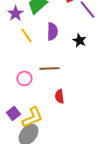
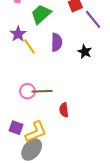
purple star: (15, 13) -> (18, 34), moved
brown line: (49, 68) -> (42, 91), moved
purple square: (13, 113) -> (16, 128), turned -32

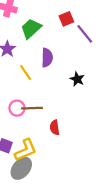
yellow line: (30, 46) -> (26, 73), moved
black star: (85, 52) -> (77, 79), moved

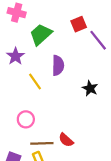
brown line: (32, 108) -> (42, 143), moved
red semicircle: (55, 127) -> (66, 140), turned -40

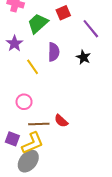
red square: (79, 24) -> (63, 13), moved
black star: (90, 88) -> (83, 57), moved

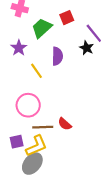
black star: (83, 57) -> (87, 48), moved
pink circle: (24, 102) -> (28, 105), size x1.5
purple square: (12, 139) -> (17, 142), turned -32

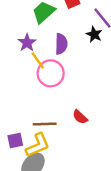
purple star: (19, 48) -> (27, 43), moved
pink circle: (28, 105) -> (51, 73), moved
red semicircle: (65, 124) -> (80, 117), moved

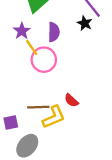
yellow L-shape: (38, 145) -> (54, 117), moved

